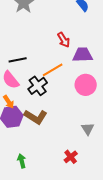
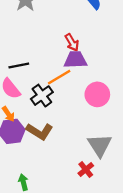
purple trapezoid: (83, 55) -> (75, 60), moved
gray triangle: (88, 129) -> (100, 145), size x1.6
red cross: (71, 157) -> (86, 170), moved

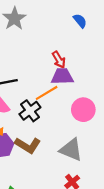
gray triangle: (100, 145) -> (71, 150), moved, turned -35

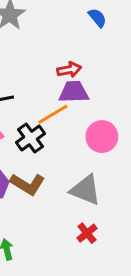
red arrow: (59, 60) -> (69, 70), turned -70

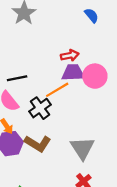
pink circle: (102, 137) -> (95, 76), moved
gray triangle: (86, 190) -> (82, 148), turned 35

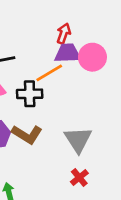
red arrow: (70, 55) -> (64, 34), turned -60
black cross: (40, 108) -> (30, 94), turned 35

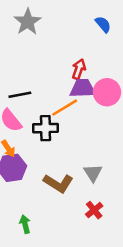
brown L-shape: (27, 134) -> (58, 183), moved
gray triangle: (78, 140) -> (93, 173), size x0.7

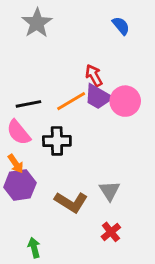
red arrow: (79, 69) -> (94, 75), turned -48
purple trapezoid: (83, 88) -> (98, 97), turned -148
orange line: (65, 108) -> (71, 101), moved

